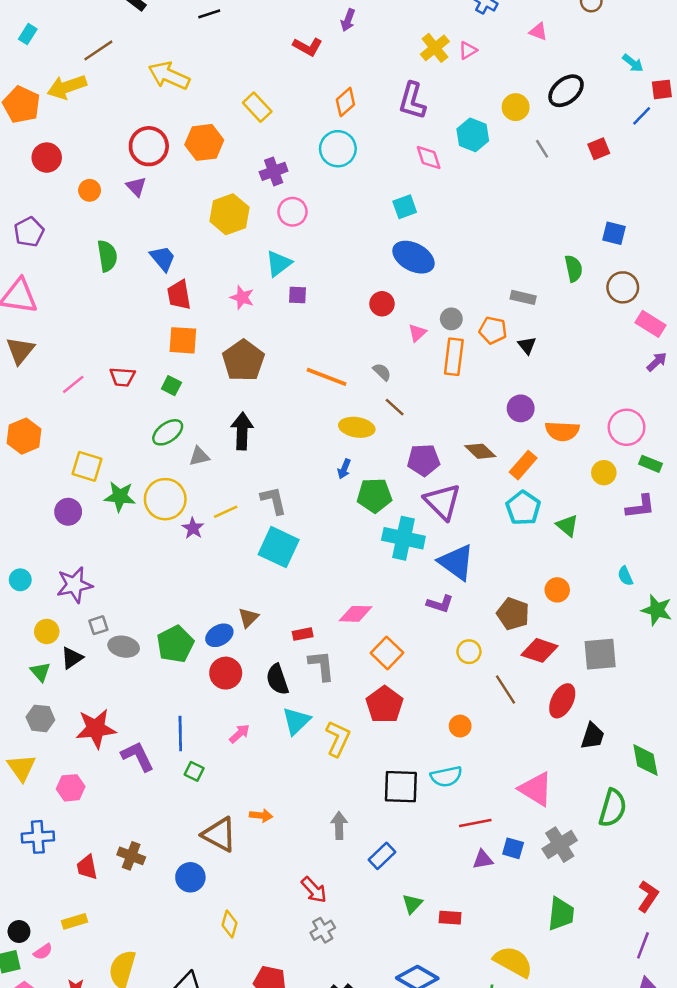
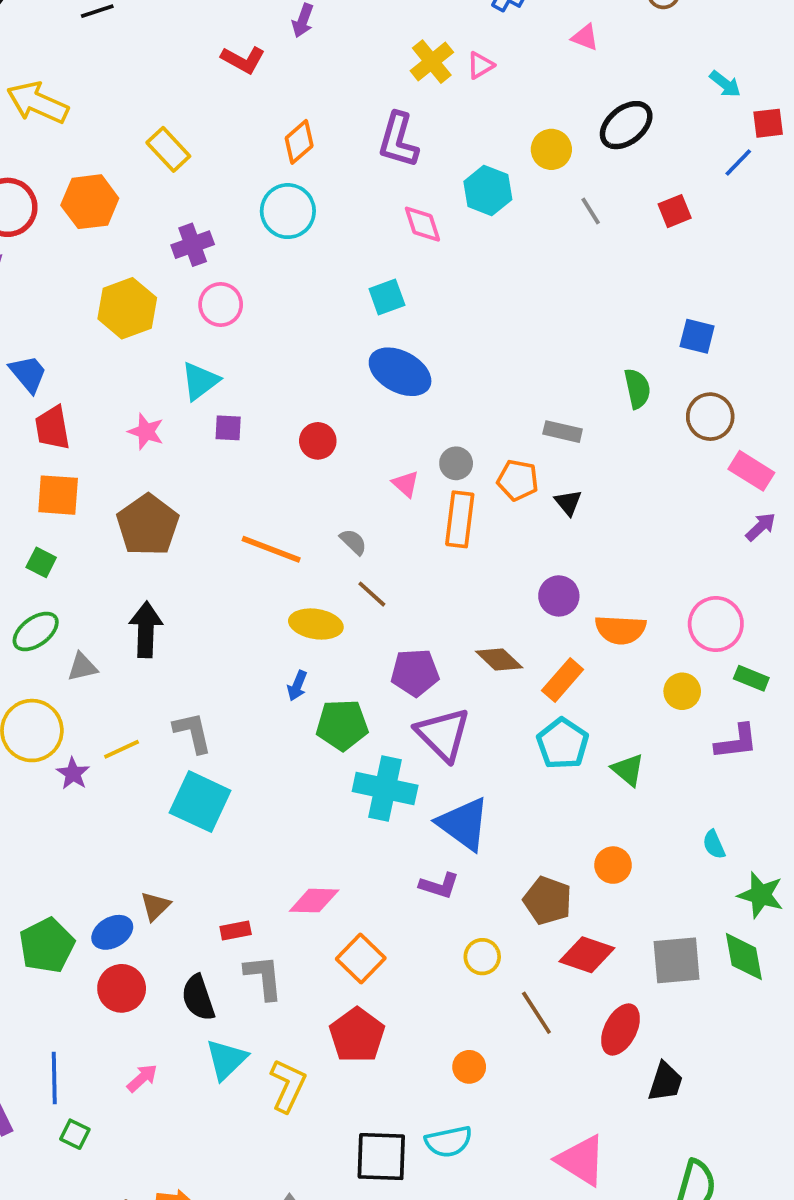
red circle: (382, 304) -> (318, 441), moved
pink triangle: (417, 333) -> (406, 484), turned -36
green diamond: (645, 760) -> (744, 957), moved

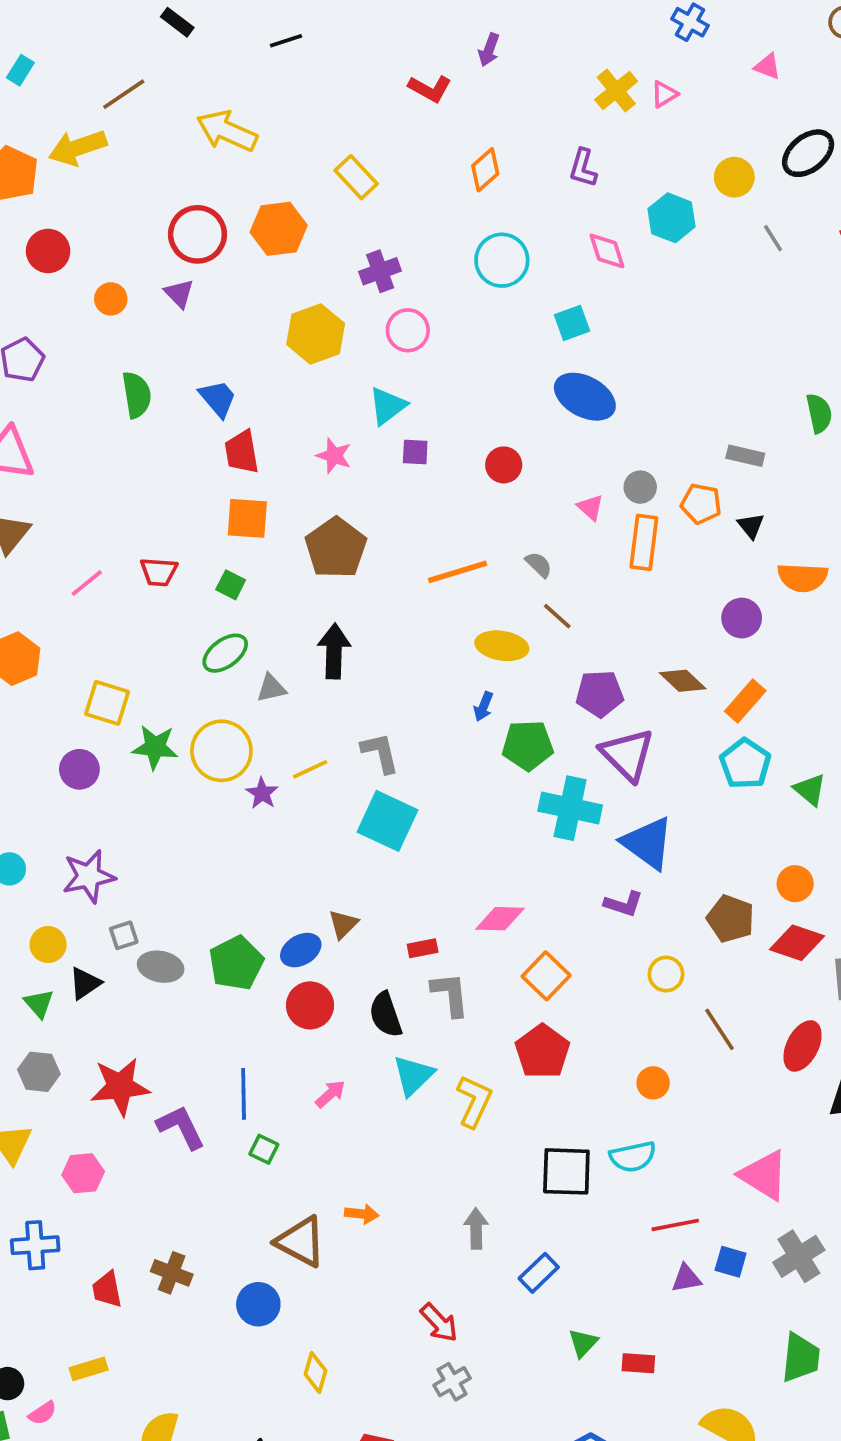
purple L-shape: (398, 140) -> (583, 168), size x0.7
cyan circle: (288, 211) -> (502, 260), moved
orange line: (271, 549) -> (458, 572), turned -38
orange semicircle: (621, 630) -> (803, 577), moved
red diamond: (587, 955) -> (797, 943), moved

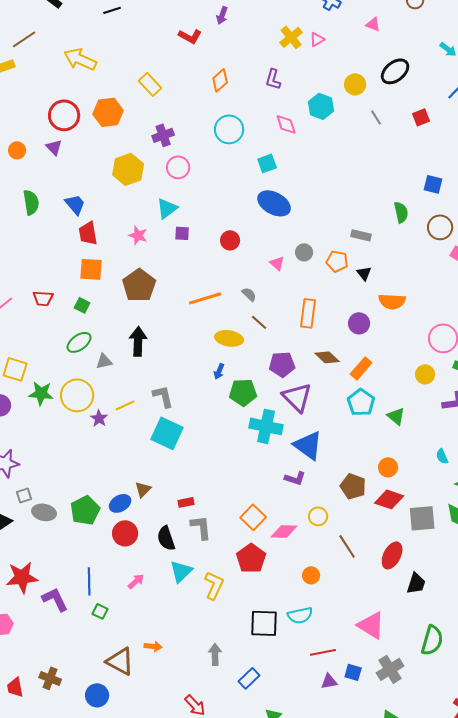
orange rectangle: (644, 542) -> (308, 313), moved
pink diamond: (500, 919) -> (284, 531), moved

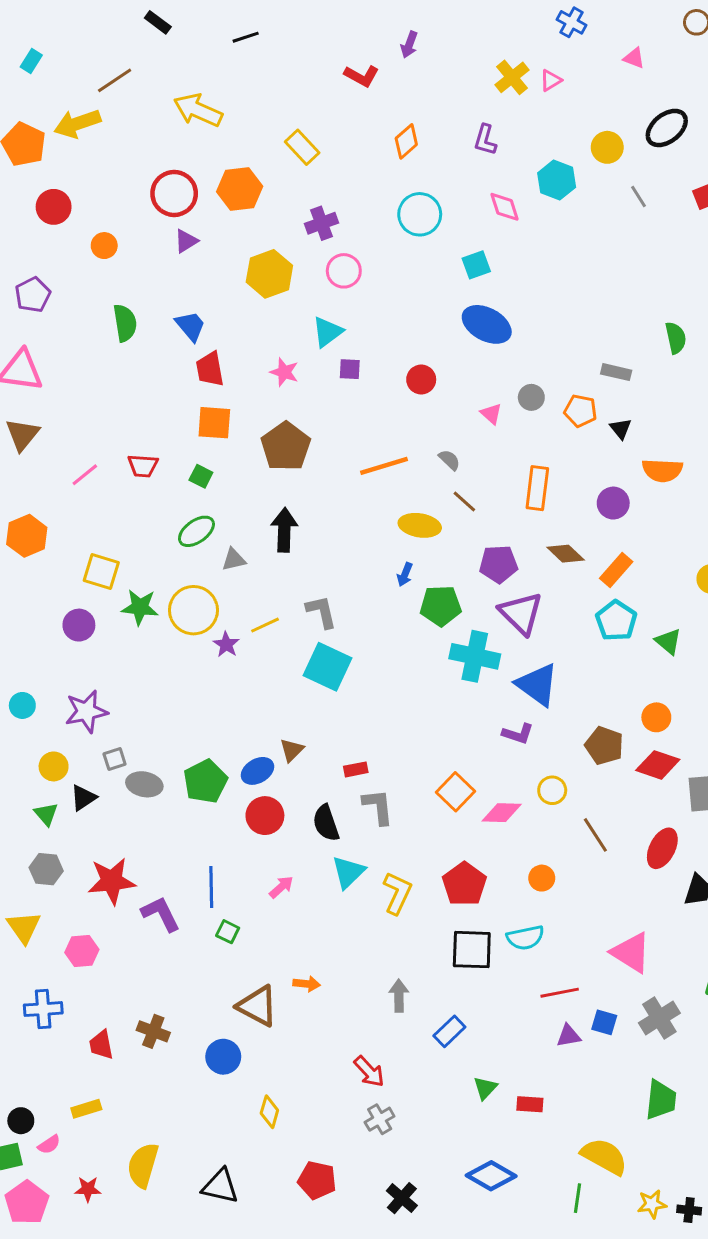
purple triangle: (54, 147) -> (186, 241), moved, turned 42
red pentagon: (251, 558) -> (464, 884), moved

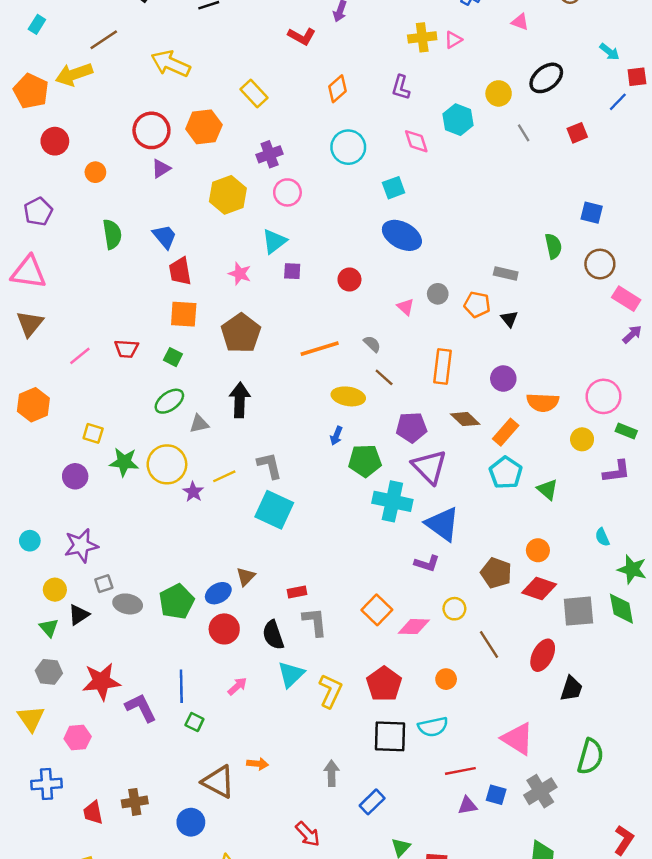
yellow cross: (512, 77) -> (422, 37), turned 32
orange semicircle: (662, 470) -> (543, 402), moved
yellow square: (101, 572) -> (93, 433), size x0.7
brown cross: (153, 1031) -> (135, 802), turned -30

